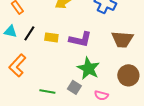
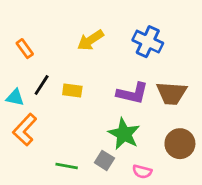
cyan triangle: (10, 31) -> (15, 98), moved
purple L-shape: (80, 39) -> (132, 93), moved

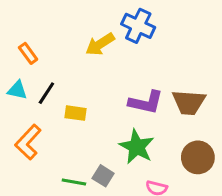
blue cross: (148, 42) -> (138, 26), moved
yellow rectangle: (72, 91) -> (75, 113), moved
cyan triangle: (15, 98) -> (17, 90), moved
gray square: (104, 160) -> (103, 176), moved

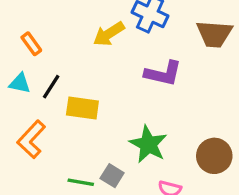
purple L-shape: (146, 102) -> (163, 73), moved
brown trapezoid: (189, 102) -> (214, 34), moved
yellow rectangle: (75, 113) -> (82, 108), size x1.4

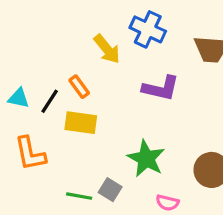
yellow arrow: (109, 34) -> (107, 49), turned -96
orange rectangle: (31, 44) -> (79, 87), moved
orange L-shape: (31, 139) -> (30, 154), turned -54

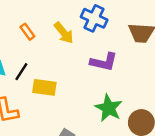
orange rectangle: (79, 87) -> (27, 32), moved
green star: (146, 159) -> (109, 108), moved

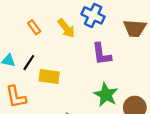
purple L-shape: (104, 62) -> (102, 54), turned 70

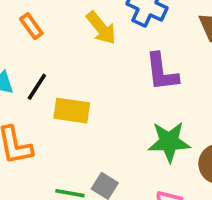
orange rectangle: (34, 27) -> (31, 26), moved
green star: (106, 95) -> (169, 142), turned -30

